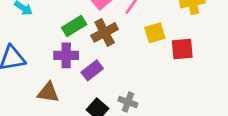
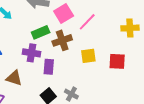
yellow square: (155, 33) -> (88, 56), moved
purple rectangle: (92, 70) -> (49, 67), turned -56

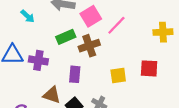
purple cross: (31, 53) -> (38, 60), moved
yellow square: (88, 56) -> (118, 76), moved
brown triangle: (14, 78) -> (52, 95), moved

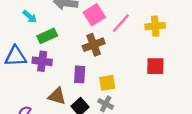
yellow cross: (163, 32) -> (155, 26), moved
green rectangle: (66, 37) -> (47, 36), moved
yellow square: (118, 76) -> (107, 83), moved

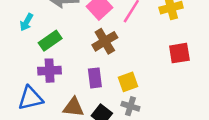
cyan arrow: (30, 17) -> (26, 22), turned 88
blue triangle: (16, 56) -> (30, 98), moved

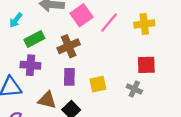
brown cross: (105, 41) -> (69, 46), moved
gray cross: (130, 106) -> (134, 89), moved

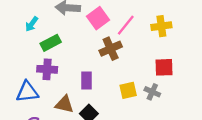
brown cross: (69, 46) -> (111, 49), moved
yellow square: (98, 84) -> (128, 90), moved

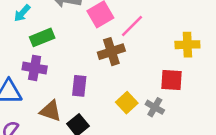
yellow cross: (161, 26) -> (187, 45), moved
yellow square: (128, 90) -> (127, 103), turned -36

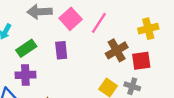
brown cross: (111, 52) -> (117, 50), moved
purple rectangle: (79, 86) -> (61, 50), moved

